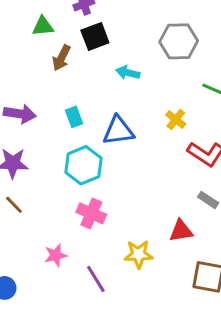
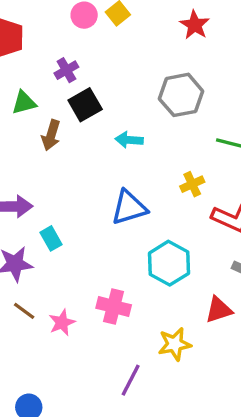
cyan rectangle: (74, 117) -> (51, 238), moved
yellow cross: (176, 119) -> (192, 184), turned 36
cyan hexagon: (83, 165) -> (169, 263), moved
pink star: (56, 255) -> (62, 323), moved
purple line: (96, 279) -> (131, 380), turned 68

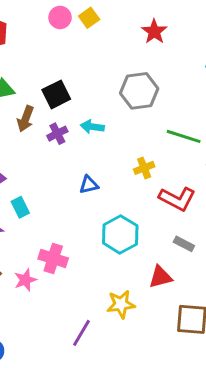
purple cross: (66, 70) -> (57, 134), moved
blue triangle: (129, 208) -> (89, 185), size x0.6
pink cross: (114, 306) -> (53, 258), moved

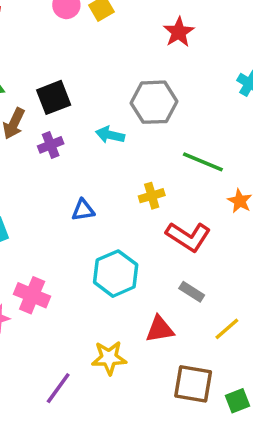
cyan arrow: (92, 127) -> (110, 135), moved

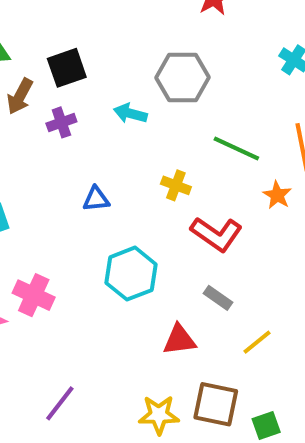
yellow cross: (152, 196) -> (176, 185), turned 35
yellow star: (109, 358) -> (159, 415), moved

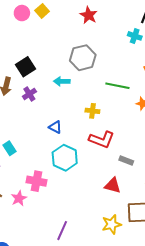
blue triangle: (96, 199) -> (55, 127), turned 48
red L-shape: (216, 234) -> (102, 140), moved
cyan hexagon: (131, 274) -> (65, 158), moved
red triangle: (179, 340) -> (113, 185), turned 36

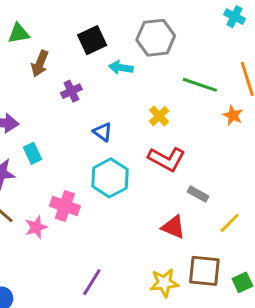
black square: (26, 67) -> (92, 40), moved
purple cross: (29, 94) -> (71, 91), moved
yellow cross: (92, 111) -> (159, 116), turned 32

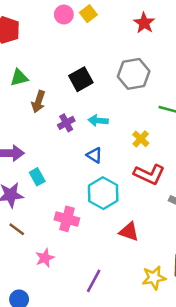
cyan arrow: (121, 68) -> (98, 121), moved
pink star: (36, 227) -> (45, 258), moved
red triangle: (173, 227) -> (129, 232), moved

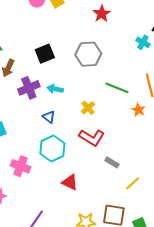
purple cross: (66, 123) -> (29, 88), size x1.5

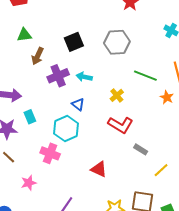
cyan hexagon: (52, 149) -> (66, 129), moved

